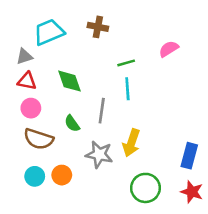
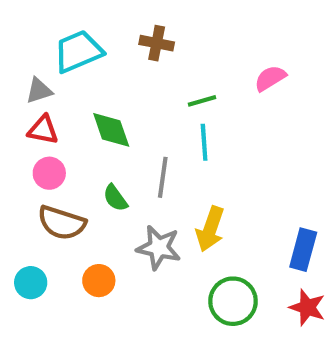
cyan circle: (35, 176) -> (31, 283), moved

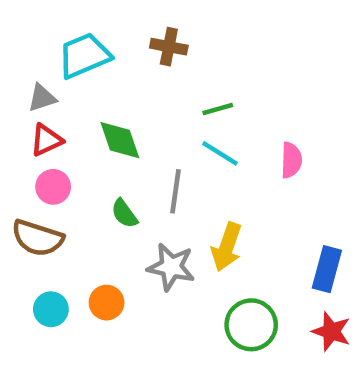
pink semicircle: (270, 78) -> (291, 160), moved, turned 124
red triangle: (43, 130) -> (46, 140), turned -36
cyan line: (204, 142) -> (220, 153), turned -54
brown semicircle: (62, 223) -> (38, 238), moved
cyan circle: (31, 283) -> (51, 309), moved

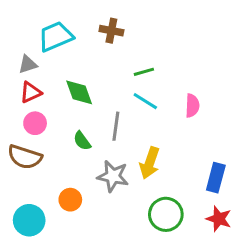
cyan circle: (51, 309) -> (29, 220), moved, size x1.4

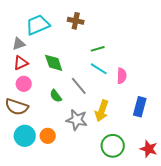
pink semicircle: (192, 106) -> (122, 76), moved
gray line: (116, 126) -> (79, 86), turned -48
blue rectangle: (216, 178) -> (140, 107), moved
cyan circle: (29, 220) -> (25, 136), moved

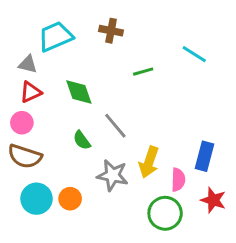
gray triangle: (19, 44) -> (28, 64), turned 32
cyan line: (99, 69) -> (194, 54), moved
pink semicircle: (122, 76) -> (178, 180), moved
pink circle: (24, 84) -> (22, 123), moved
red star: (149, 149) -> (213, 200), moved

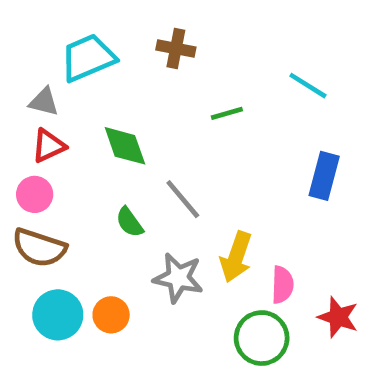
blue rectangle: (204, 156) -> (324, 176), moved

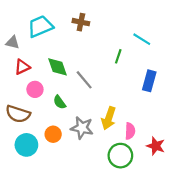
gray triangle: (44, 102) -> (13, 42), moved
green line: (227, 113) -> (118, 56), moved, turned -56
pink circle: (35, 194) -> (35, 89), moved
gray line: (183, 199) -> (84, 80), moved
orange circle: (111, 315) -> (53, 134), moved

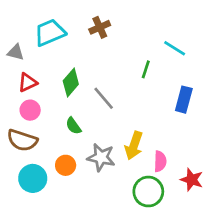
brown cross: (81, 22) -> (100, 27), turned -35
green diamond: (57, 67) -> (71, 83), turned 60
pink circle: (35, 89) -> (30, 110), moved

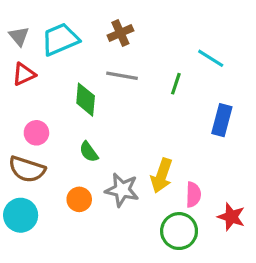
gray triangle: (16, 52) -> (19, 36), moved, turned 36
red triangle: (27, 83) -> (24, 74), moved
green diamond: (71, 83) -> (86, 100), turned -36
gray line: (104, 98) -> (122, 76), moved, turned -40
cyan circle: (33, 178) -> (21, 215), moved

